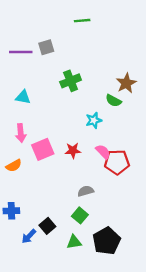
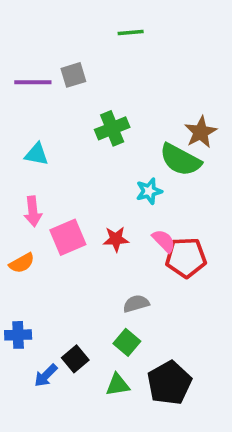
green semicircle: (113, 101) -> (180, 160), size x1.6

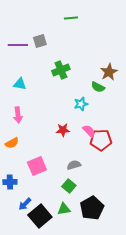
green semicircle: (180, 160) -> (98, 87), size x0.6
pink square: (68, 237) -> (37, 166), moved
black square: (75, 359) -> (40, 216), moved, size x1.6

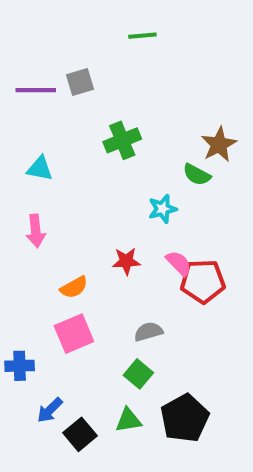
orange semicircle: (12, 143) -> (74, 287), moved
black square: (40, 216) -> (80, 434), size x0.7

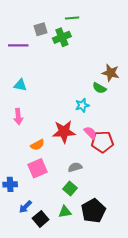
gray square: (80, 82) -> (41, 29), moved
green cross: (122, 140) -> (62, 37), moved
brown star: (219, 144) -> (111, 73), turned -30
red star: (126, 261) -> (64, 132), size x1.6

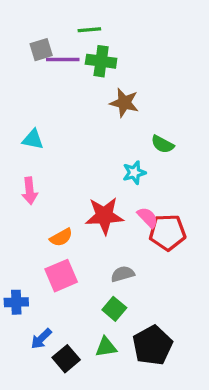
green line: (72, 18) -> (89, 30), moved
gray square: (41, 29) -> (41, 50), moved
green cross: (62, 37) -> (101, 61), turned 30
purple line: (18, 45) -> (63, 60), moved
brown star: (111, 73) -> (124, 103), moved

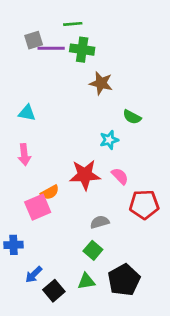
red pentagon: (167, 232) -> (144, 204), moved
pink square: (61, 276) -> (38, 207), moved

